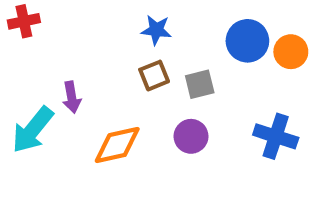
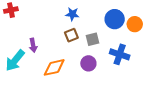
blue cross: (276, 136) -> (120, 54), moved

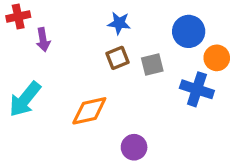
orange circle: (135, 24) -> (217, 58), moved
purple arrow: (33, 45) -> (43, 40), moved
purple circle: (88, 63) -> (134, 147), moved

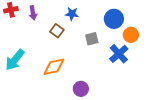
purple arrow: (43, 40) -> (33, 13), moved
brown square: (117, 58) -> (57, 31), moved, turned -32
blue cross: (197, 89) -> (119, 54), turned 30

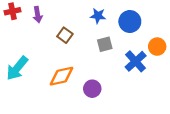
blue star: (72, 14) -> (98, 16), moved
orange circle: (131, 35) -> (157, 47), moved
purple circle: (81, 89) -> (92, 89), moved

